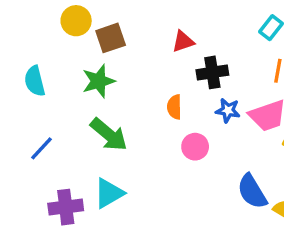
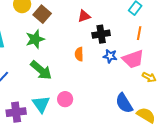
brown square: (111, 38) -> (42, 14), turned -30
pink circle: (195, 147) -> (65, 99), moved
cyan triangle: (109, 193) -> (41, 104), turned -36

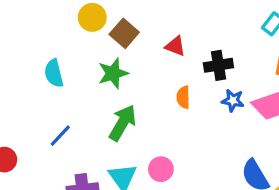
red triangle: (84, 16) -> (175, 46), moved, turned 40
green arrow: (41, 70) -> (123, 123), turned -100

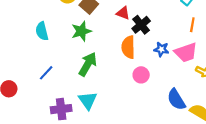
black cross: (218, 65) -> (141, 25), moved, turned -30
orange semicircle: (183, 97) -> (128, 47), size x1.5
pink circle: (161, 169) -> (141, 75), moved

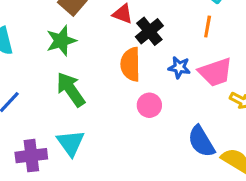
orange line: (192, 25) -> (208, 27), moved
green arrow: (88, 64) -> (71, 89), turned -65

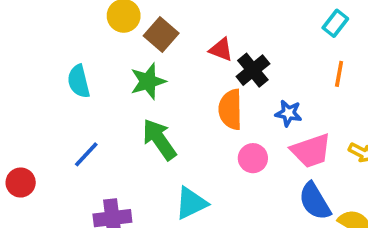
orange line: (208, 27) -> (339, 74), moved
pink trapezoid: (215, 72) -> (311, 151), moved
cyan triangle: (71, 143) -> (191, 203), moved, turned 40

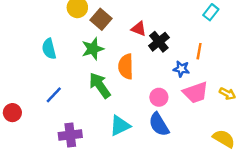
orange line: (339, 74) -> (199, 51), moved
orange semicircle: (230, 109) -> (126, 67), moved
blue semicircle: (315, 201) -> (159, 124), moved

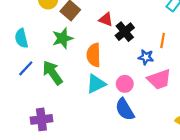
green arrow: (100, 85) -> (53, 73), moved
blue line: (54, 95) -> (26, 68), moved
cyan triangle: (120, 126) -> (96, 84), moved

